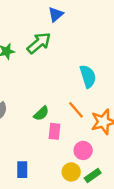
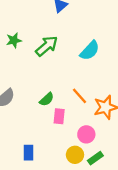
green arrow: (39, 43) -> (47, 46), moved
cyan semicircle: (88, 76) -> (90, 51), moved, turned 60

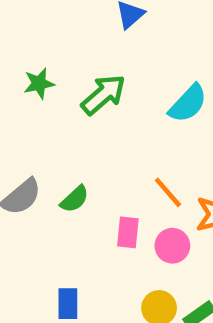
green semicircle: (47, 99) -> (75, 199), moved
pink circle: (86, 134) -> (172, 246), moved

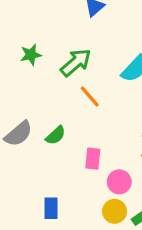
orange line: (168, 192) -> (90, 97), moved
pink circle: (172, 246) -> (119, 182), moved

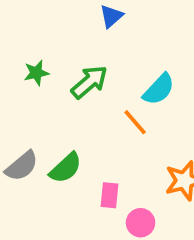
orange line: (90, 97) -> (135, 122), moved
green semicircle: (56, 135) -> (66, 168), size x1.4

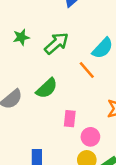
green semicircle: (66, 168) -> (47, 88), moved

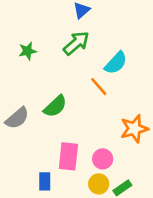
green arrow: (56, 43) -> (76, 43), moved
pink rectangle: (70, 119) -> (68, 156), moved, size x1.5

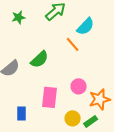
orange star: (134, 129) -> (100, 99), moved
pink circle: (103, 159) -> (79, 86), moved
blue rectangle: (45, 181) -> (22, 113), moved

